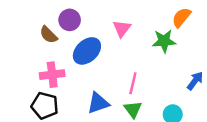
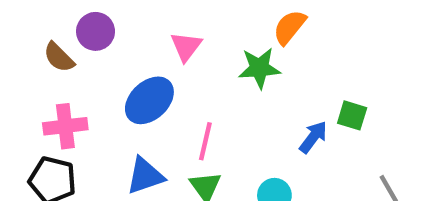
blue ellipse: (87, 51) -> (149, 100), moved

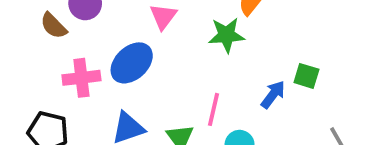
pink cross: (65, 126) -> (81, 78), moved
pink line: (205, 141) -> (213, 109), moved

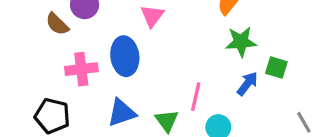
green star: (227, 35) -> (241, 42), moved
blue ellipse: (132, 63) -> (125, 56), turned -54

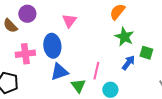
green star: (241, 42) -> (124, 37), turned 30
blue triangle: (122, 113) -> (59, 72), moved

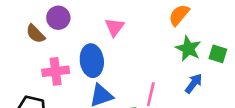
green square: (146, 53) -> (218, 54), moved

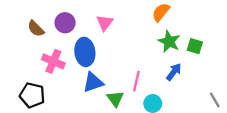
purple circle: (58, 18) -> (65, 23), moved
pink cross: (56, 71) -> (53, 61), turned 30

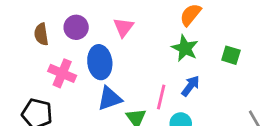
brown semicircle: (36, 29) -> (41, 34), turned 36
green star: (169, 41) -> (185, 48), moved
blue arrow: (174, 72) -> (190, 86), moved

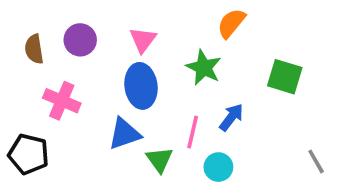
green star: (185, 48) -> (204, 68), moved
green square: (231, 55) -> (285, 77), size x1.4
blue ellipse: (100, 62) -> (141, 86), moved

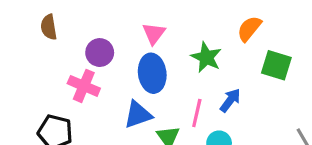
orange semicircle: (231, 23) -> (249, 29), moved
purple circle: (80, 40) -> (100, 53), moved
brown semicircle: (34, 49) -> (49, 27), moved

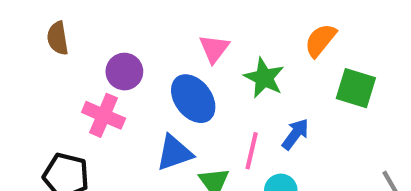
pink triangle: (154, 33) -> (214, 49), moved
blue ellipse: (152, 73) -> (193, 99), turned -30

